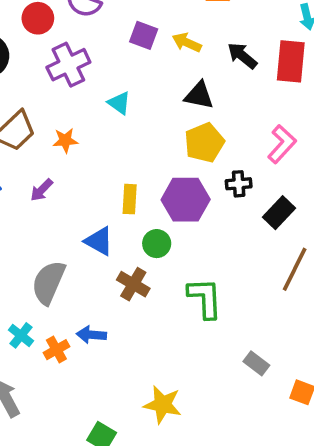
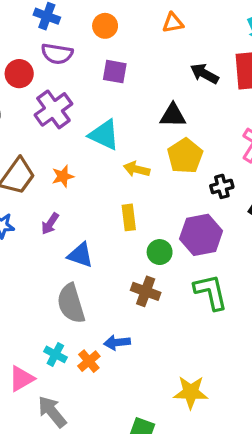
yellow arrow: (187, 43) -> (137, 169), moved
cyan triangle: (119, 103) -> (104, 135), size x1.5
purple hexagon: (186, 200) -> (201, 235), moved
blue triangle: (99, 241) -> (80, 255), moved
gray semicircle: (48, 282) -> (71, 303), turned -30

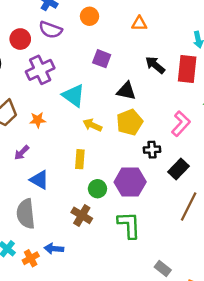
purple square: (115, 72) -> (102, 59), moved

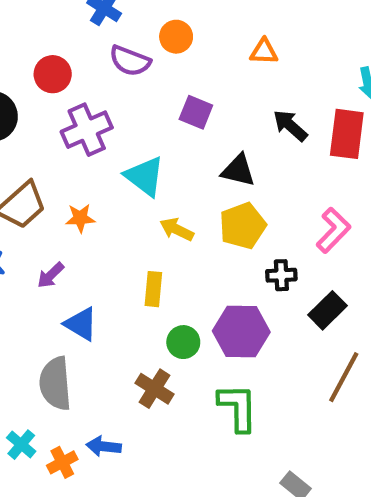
purple semicircle: (51, 30) -> (130, 61), moved

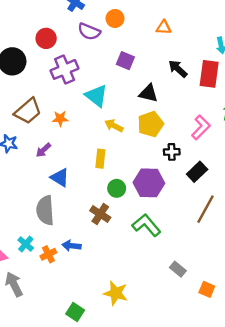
green L-shape: (238, 407) -> (146, 225), turned -40

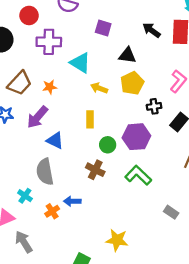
purple cross: (65, 69) -> (49, 42), turned 30
purple arrow: (43, 150) -> (37, 117), size x1.6
cyan cross: (26, 244) -> (25, 196), moved

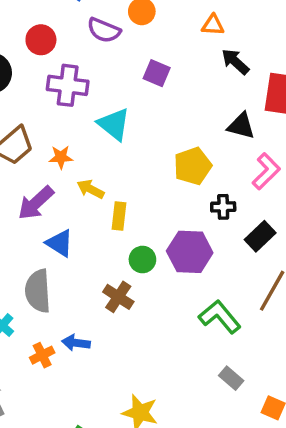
black arrow: (152, 30) -> (235, 62), moved
black triangle: (127, 55) -> (241, 126), moved
yellow arrow: (99, 88) -> (91, 189), moved
green L-shape: (138, 175) -> (220, 317), moved

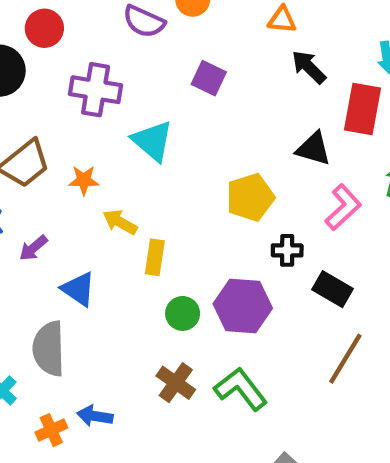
red circle: (41, 40) -> (44, 28), moved
purple arrow: (36, 203) -> (33, 248), moved, size x0.6
black rectangle: (260, 236) -> (333, 289), turned 72
brown cross: (118, 297) -> (176, 383), moved
green L-shape: (220, 317) -> (241, 389), moved

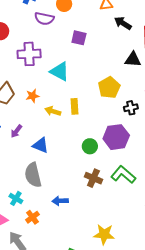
yellow rectangle: (155, 257) -> (75, 106), moved
orange cross: (51, 430) -> (32, 217), moved

